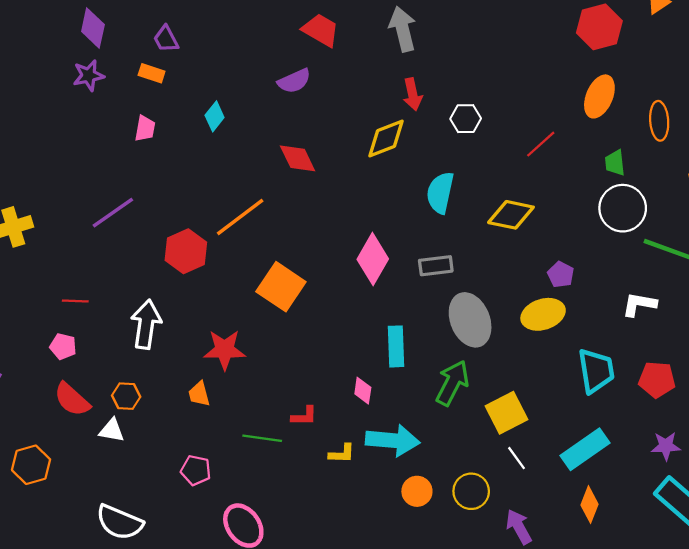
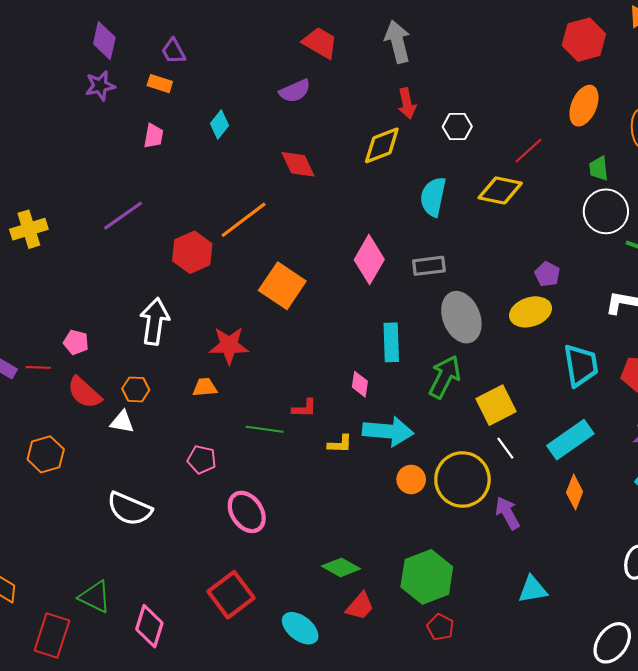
yellow diamond: (511, 215) -> (500, 190), moved
red line: (75, 301) -> (38, 367), moved
orange trapezoid: (199, 394) -> (205, 387), turned 100
yellow circle: (471, 491) -> (462, 479), size x1.6

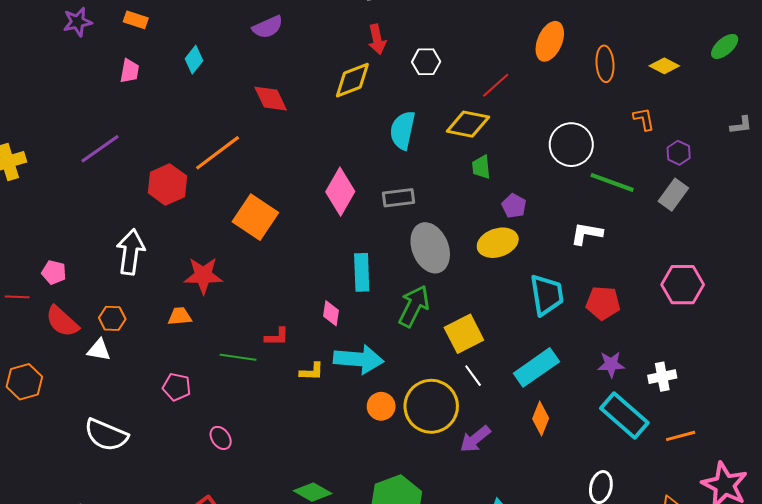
green trapezoid: (599, 168) -> (481, 167), moved
pink ellipse: (247, 512) -> (221, 438), size x0.6
purple arrow: (507, 513) -> (475, 439), turned -100

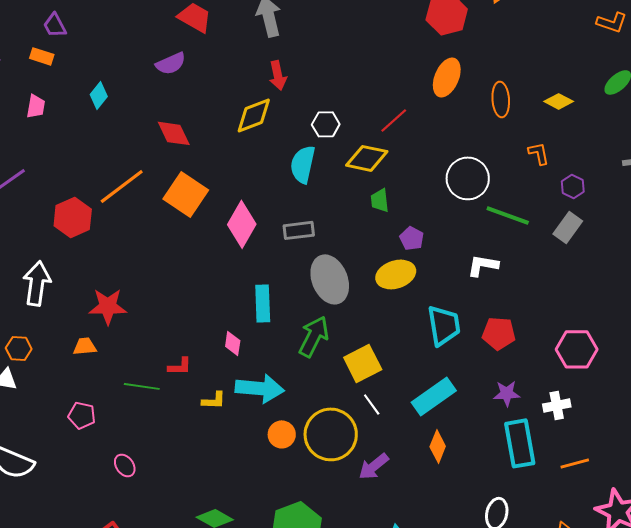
white hexagon: (426, 62) -> (326, 124), moved
orange square: (255, 217) -> (186, 194), moved
pink hexagon: (683, 285) -> (577, 349), moved
cyan rectangle: (624, 415) -> (520, 443), turned 39

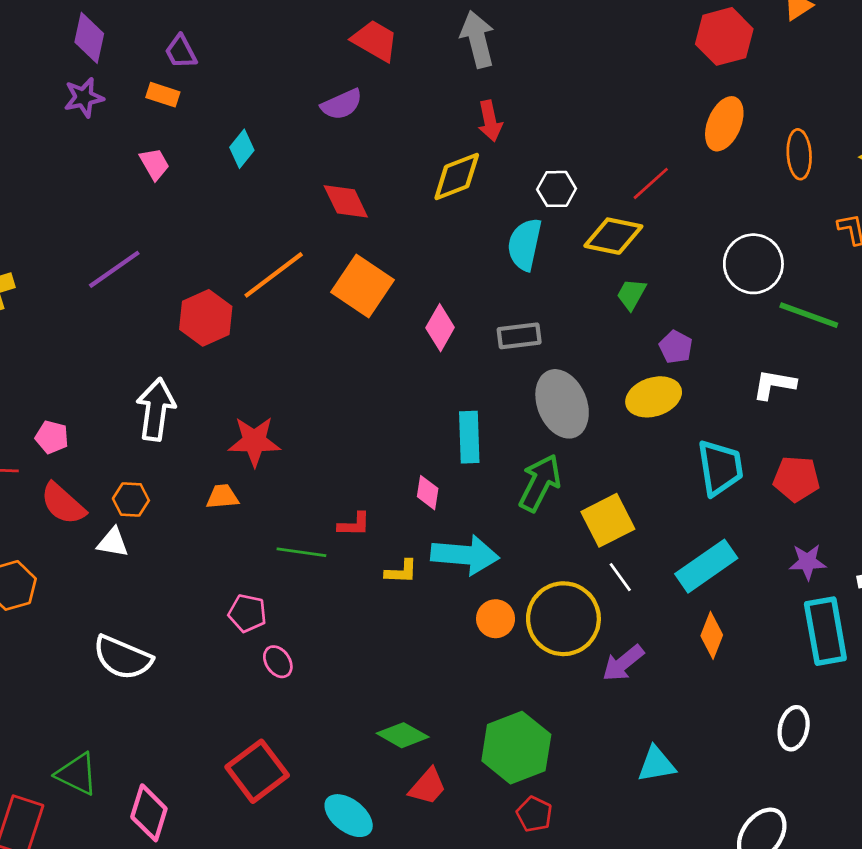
pink trapezoid: (36, 106) -> (154, 164), turned -40
green trapezoid: (380, 200) -> (631, 294), turned 35
pink diamond: (242, 224) -> (440, 328), size x0.7
pink pentagon: (82, 415) -> (247, 613), moved

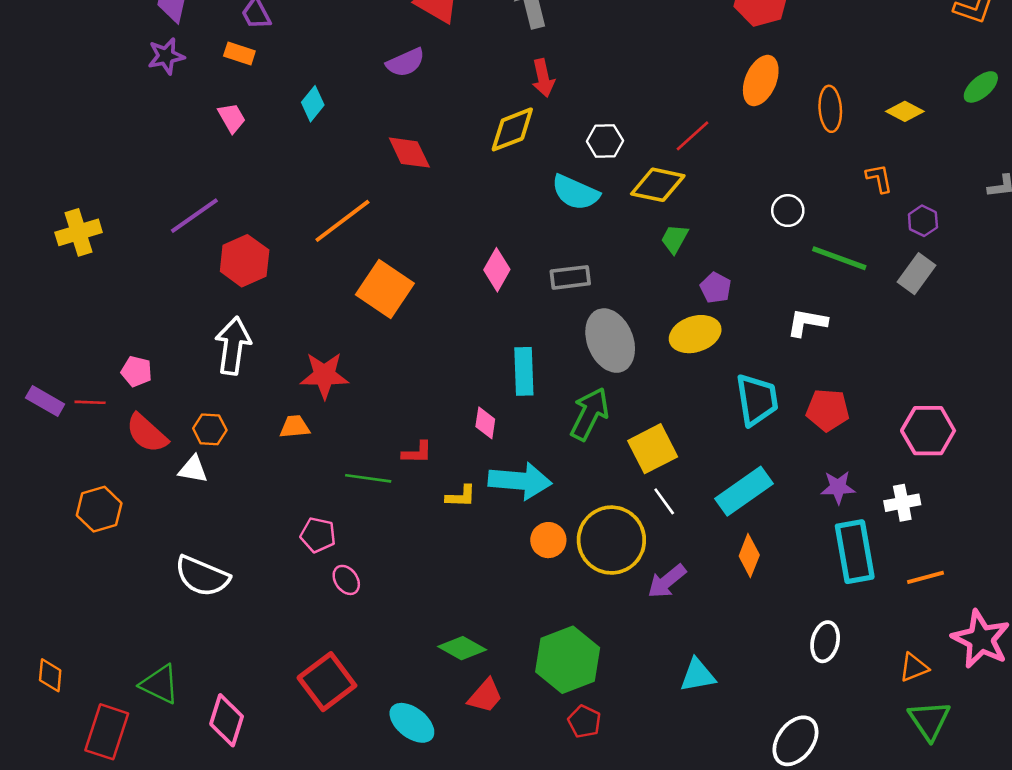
cyan semicircle: (525, 244) -> (575, 192), turned -78
white circle: (753, 264) -> (788, 211), size x0.6
orange square: (362, 286) -> (385, 289), moved
red hexagon: (206, 318) -> (245, 261), moved

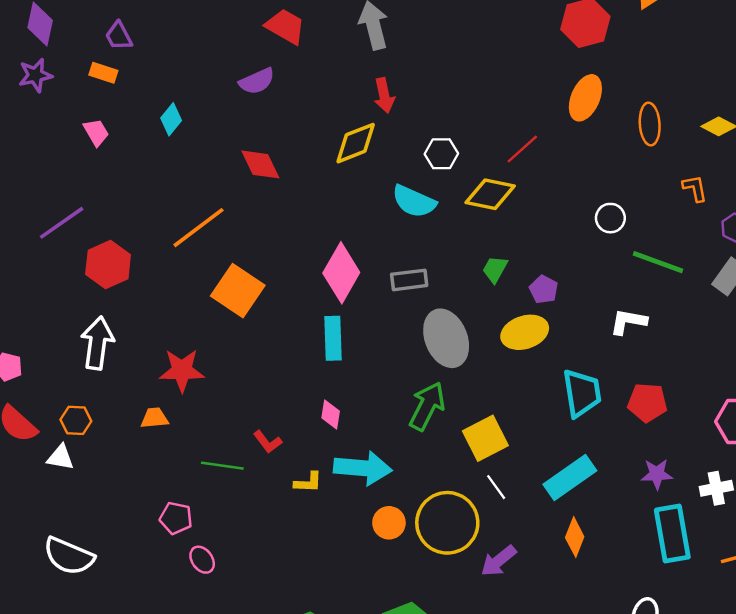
green trapezoid: (674, 239) -> (495, 269), moved
pink diamond: (497, 270) -> (341, 273), size x1.5
cyan rectangle: (524, 371) -> (333, 338), moved
red L-shape: (417, 453) -> (268, 442), turned 52

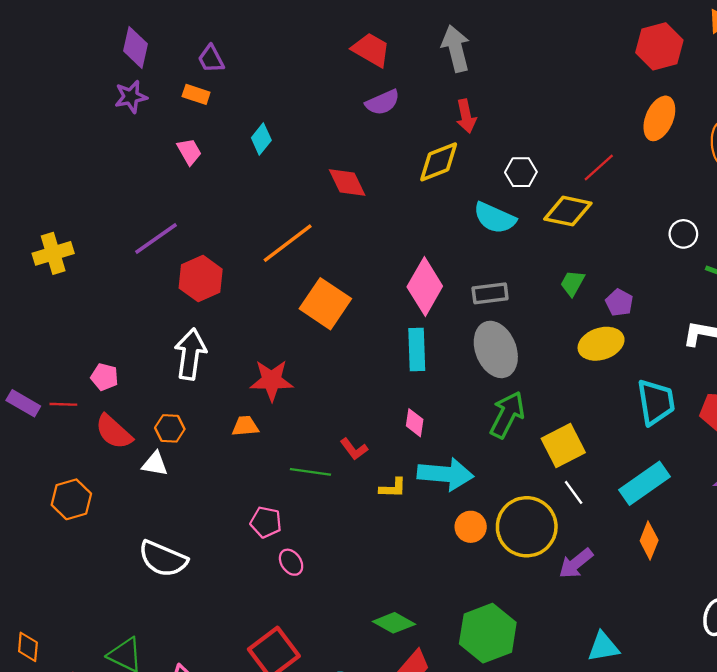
purple semicircle: (257, 81) -> (383, 102), moved
gray ellipse: (446, 338) -> (496, 349), moved

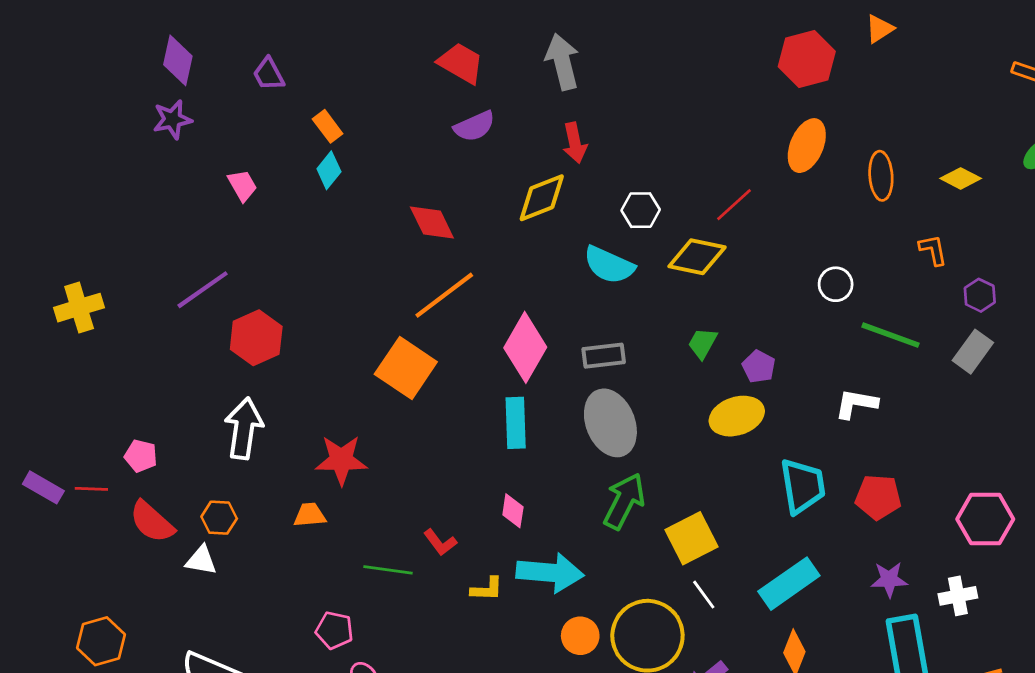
orange rectangle: (196, 94) -> (328, 126), moved, turned 35
orange line: (288, 243) -> (444, 295), moved
orange hexagon: (71, 499) -> (101, 641), moved

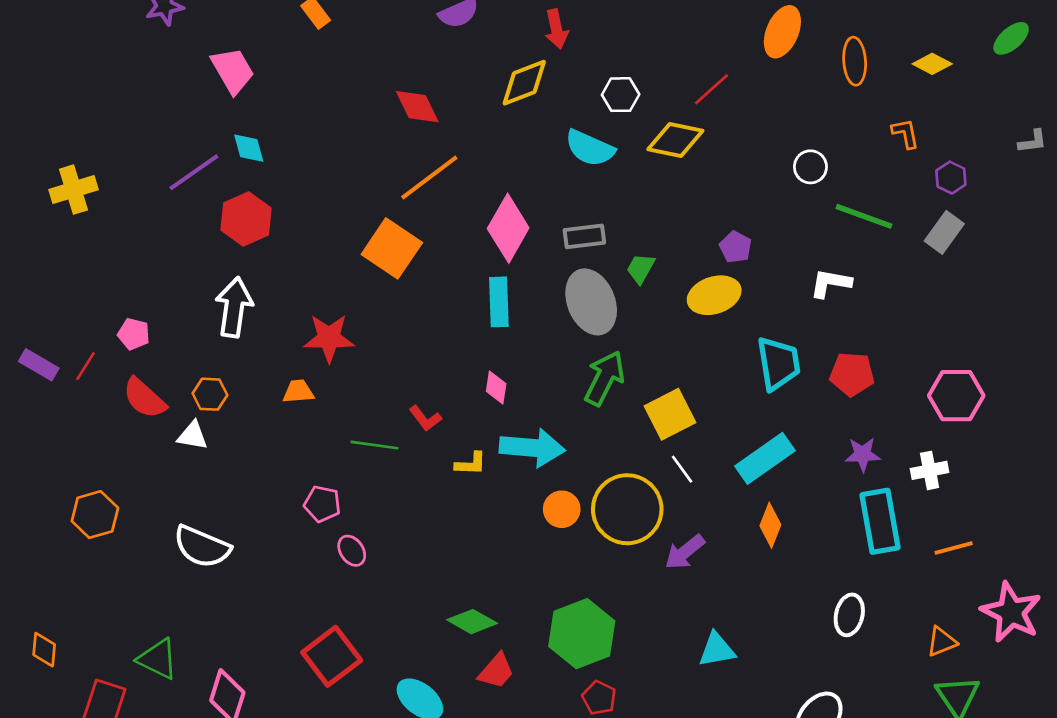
cyan diamond: (329, 170) -> (249, 148), moved, turned -54
pink trapezoid: (242, 185) -> (233, 71), size x1.5
green trapezoid: (702, 343) -> (641, 268), moved
red line: (91, 489) -> (86, 366), turned -60

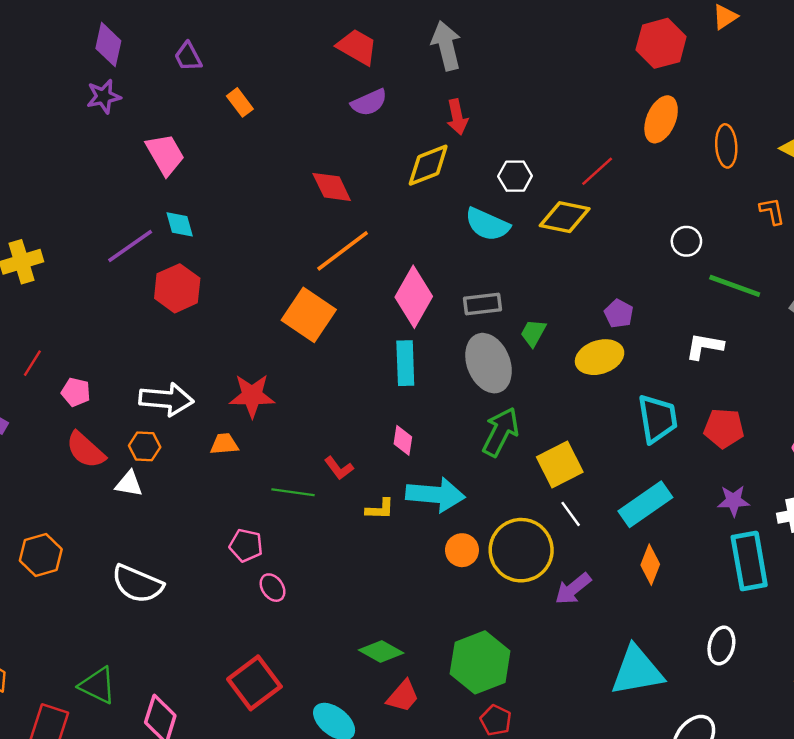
white arrow: (234, 307) -> (166, 399), moved, turned 87
red line: (86, 366) -> (32, 363), moved
cyan triangle: (717, 650) -> (637, 671), moved, size x1.6

